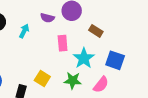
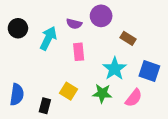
cyan arrow: (24, 31) -> (48, 38), size x1.5
pink rectangle: (63, 43) -> (79, 52), moved

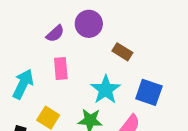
purple semicircle: (74, 24) -> (55, 34), turned -56
cyan arrow: (48, 38) -> (23, 84), moved

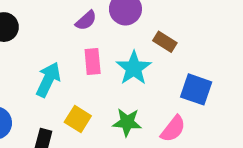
cyan star: (106, 90) -> (134, 68), moved

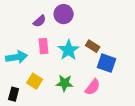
brown rectangle: (165, 42) -> (93, 46), moved
cyan arrow: (48, 80) -> (17, 57), turned 55

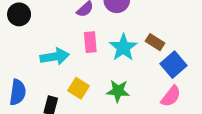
blue square: (107, 63) -> (173, 65), turned 30
pink semicircle: (93, 87) -> (171, 96), moved

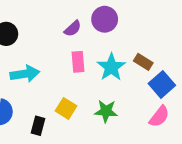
cyan arrow: (55, 57) -> (25, 74), moved

